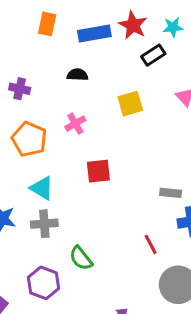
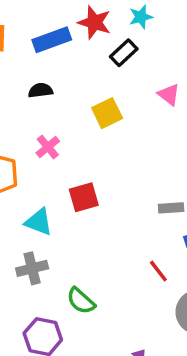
cyan triangle: (42, 188) -> (39, 222), moved

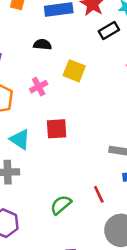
yellow square: (107, 113) -> (74, 71), moved, turned 35
green semicircle: (81, 301) -> (61, 205), moved, turned 85

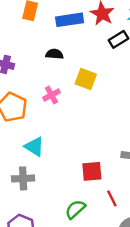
red square: (57, 129) -> (92, 171), moved

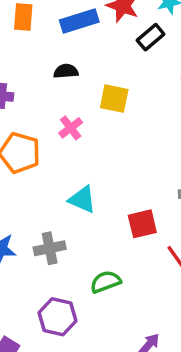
cyan triangle: (34, 147) -> (82, 199), moved
green semicircle: (75, 209) -> (106, 282), moved, turned 30

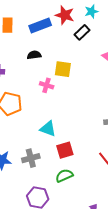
pink cross: (71, 128) -> (47, 85), moved, turned -32
red square: (142, 224) -> (65, 150), moved

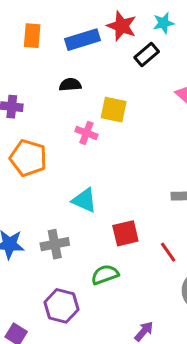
red square: (65, 150) -> (125, 233), moved

